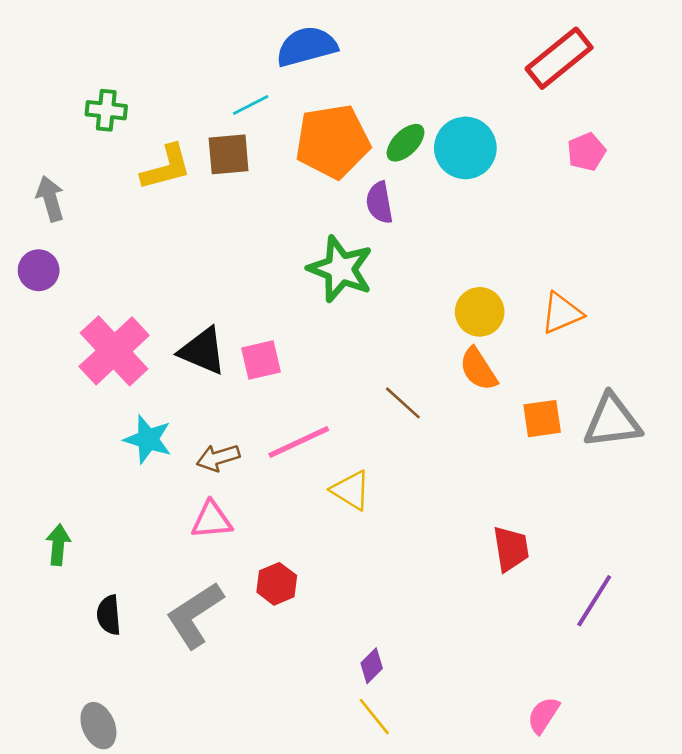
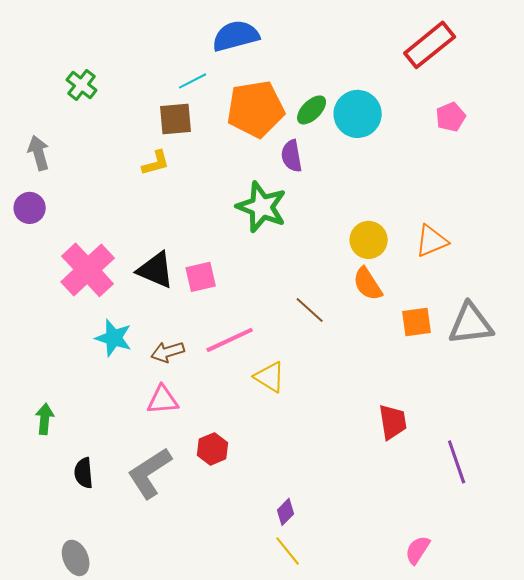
green cross: (106, 110) -> (82, 85), turned 32
yellow L-shape: (166, 167) -> (156, 163), moved, size x0.7
purple line: (594, 601) -> (457, 462), turned -51

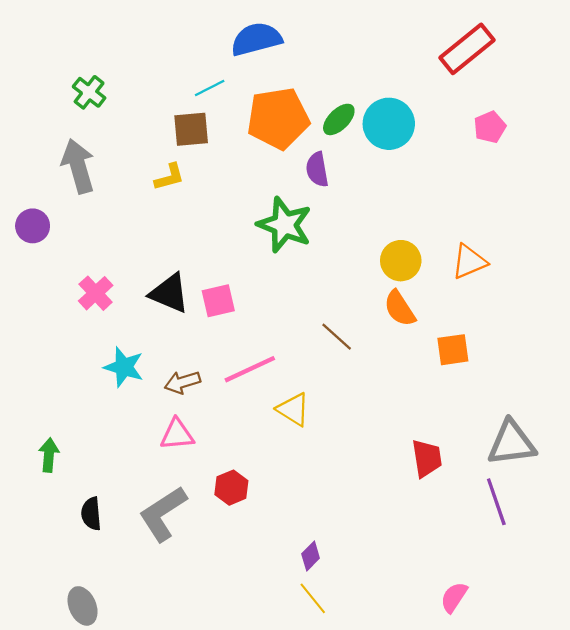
gray arrow: (39, 153) -> (78, 166), moved, size x1.4
pink cross: (88, 270) -> (96, 293), size x0.6
gray triangle: (471, 324) -> (512, 443), moved

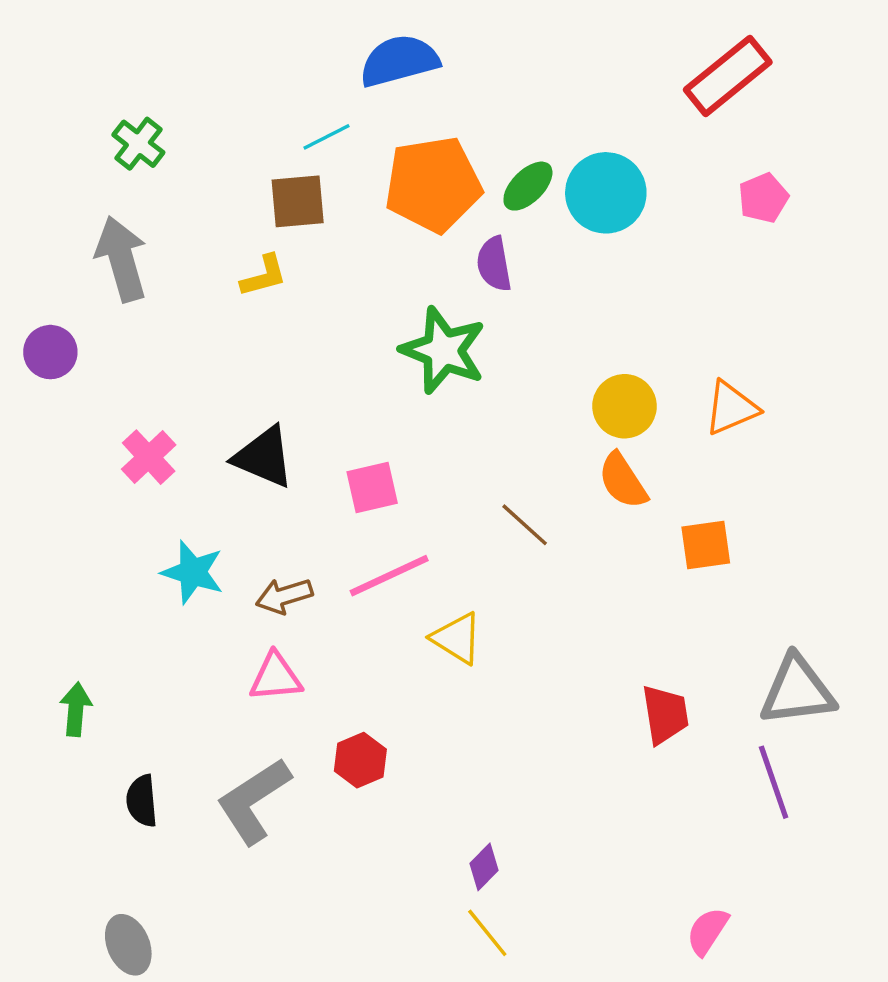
pink square: (218, 301) -> (372, 488), moved

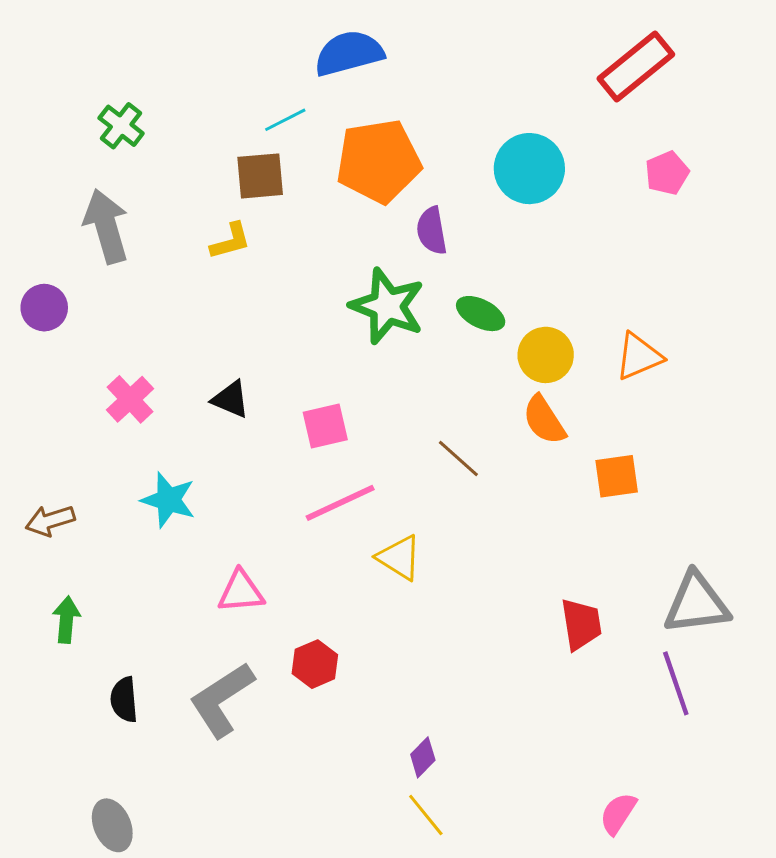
green ellipse: (528, 186) -> (481, 314), moved, turned 72
black triangle: (264, 457) -> (231, 399), size x0.7
brown arrow: (284, 596) -> (50, 521), moved

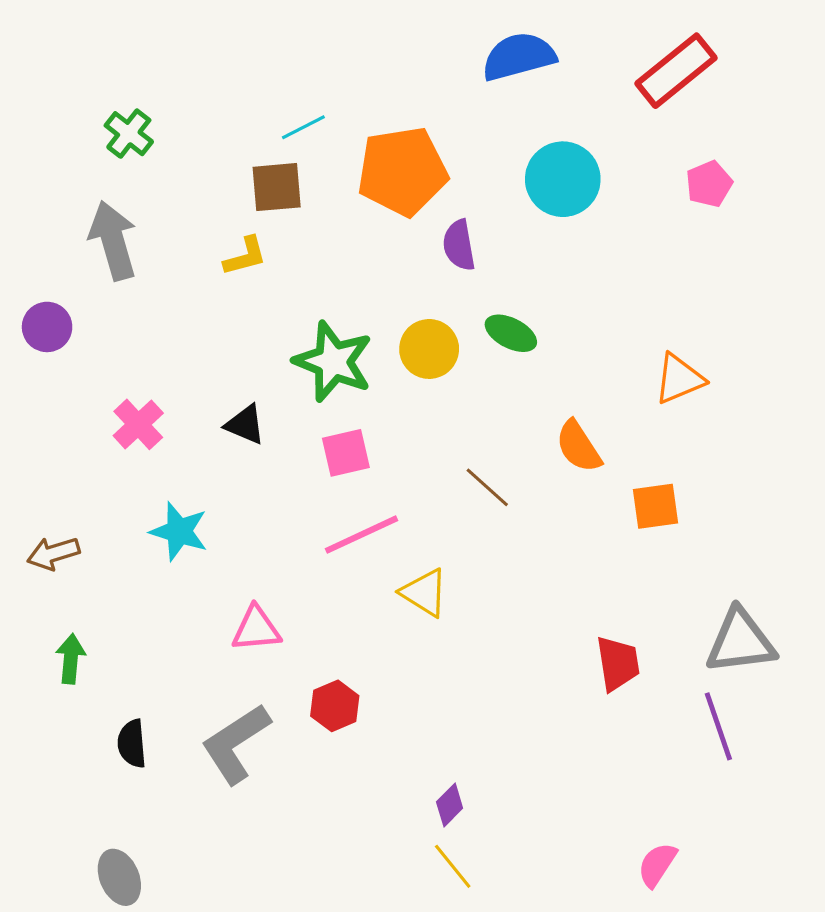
blue semicircle: (349, 53) -> (519, 57), moved
green star: (387, 306) -> (333, 362), moved
yellow circle: (546, 355) -> (429, 349), moved

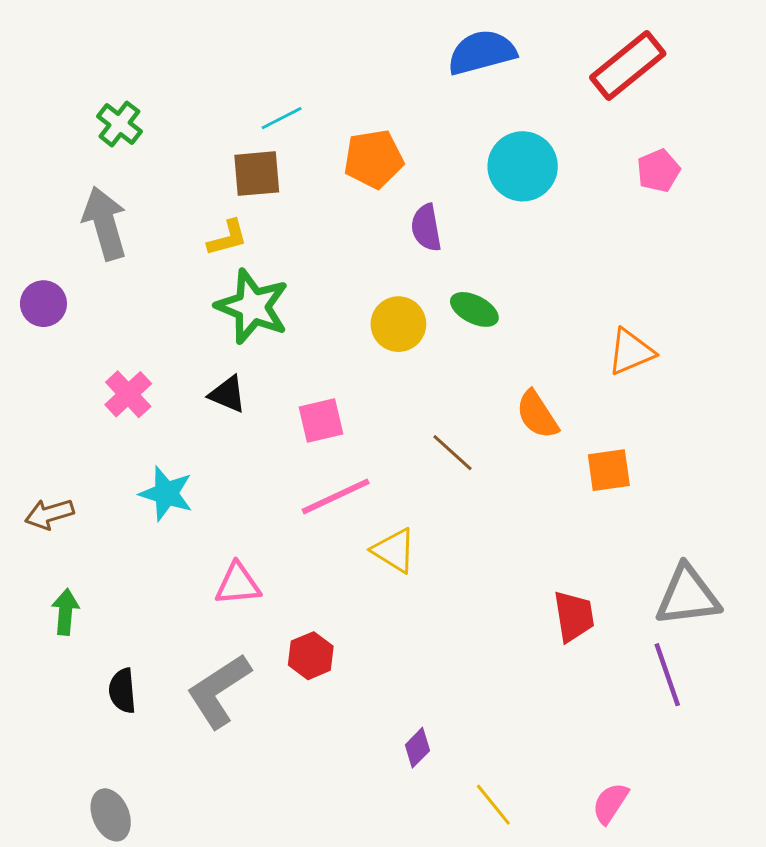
orange pentagon: (402, 171) -> (374, 159), size x0.7
green star: (333, 362) -> (252, 307), moved
yellow line: (453, 866) -> (493, 805), moved

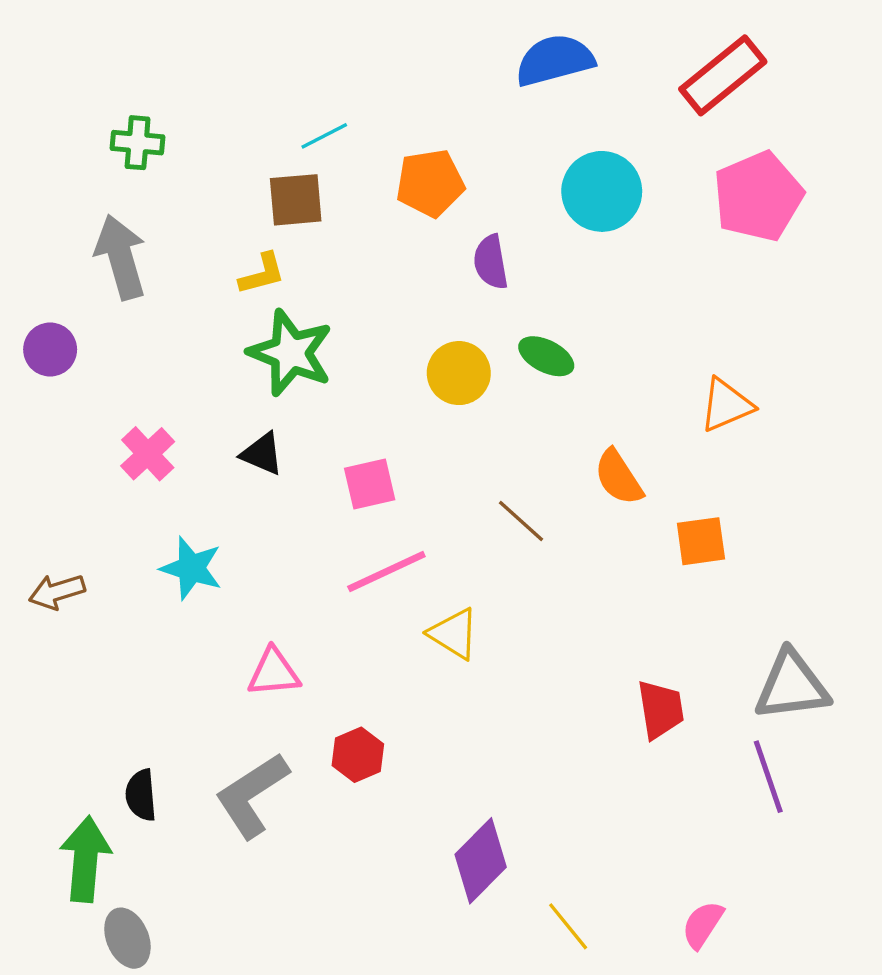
green cross: (119, 124) -> (138, 143), turned -33
pink pentagon: (658, 171) -> (758, 196), size x1.8
green arrow: (65, 612) -> (85, 859), moved, size x1.6
purple diamond: (417, 748) -> (481, 861), size x1.8

